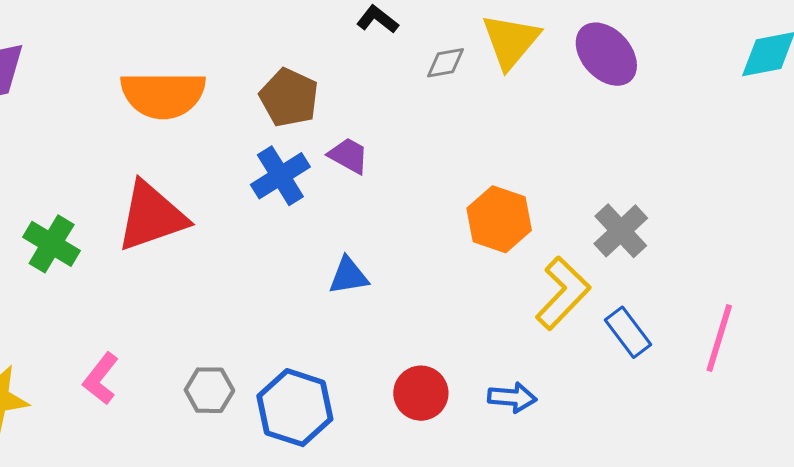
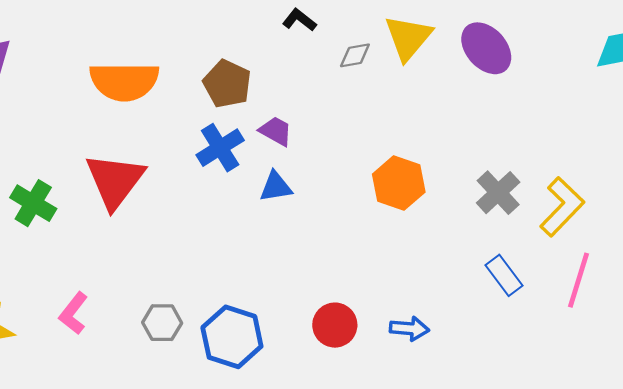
red triangle: (151, 216) -> (115, 181), turned -34
blue triangle: (348, 276) -> (276, 187), moved
yellow L-shape: (563, 293) -> (562, 207), moved

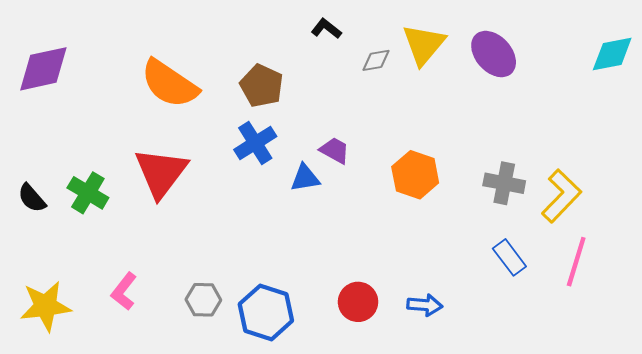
orange semicircle: (124, 81) -> (169, 84), turned 34
purple trapezoid: (276, 131) -> (335, 150), moved
gray cross: (498, 193) -> (504, 183), turned -36

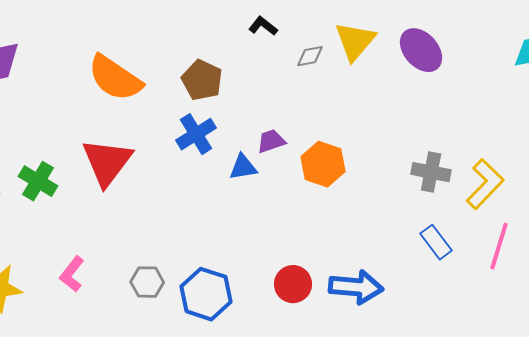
purple trapezoid: (335, 150) -> (271, 141), turned -48
orange hexagon: (415, 175) -> (323, 164), moved
blue arrow: (425, 305) -> (356, 287), size x1.6

